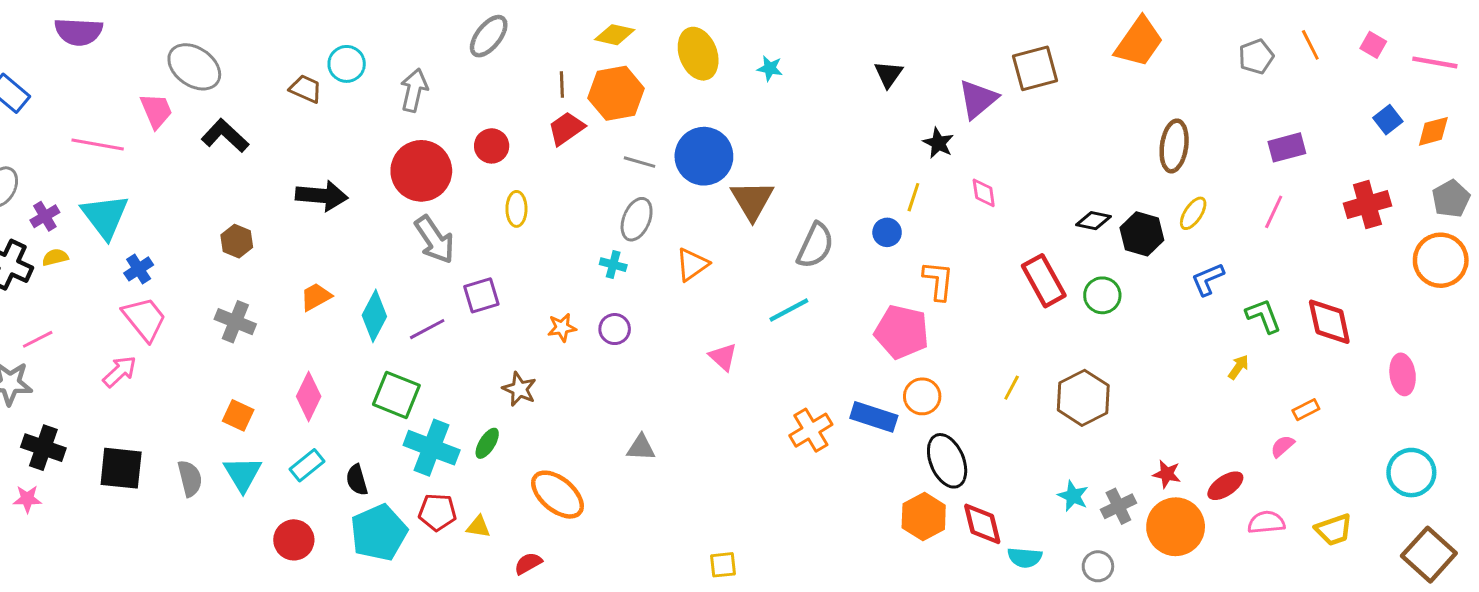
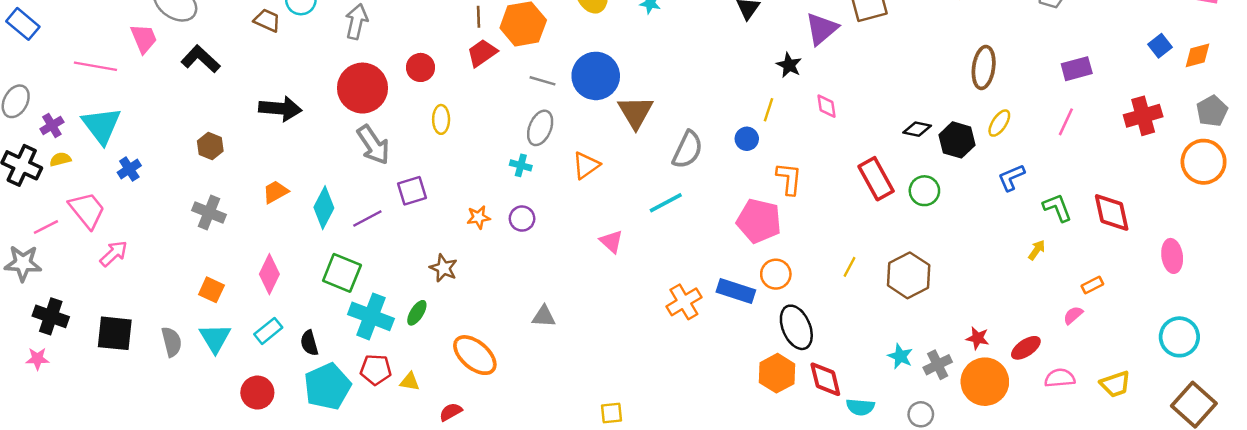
pink trapezoid: (144, 319) -> (87, 210), moved

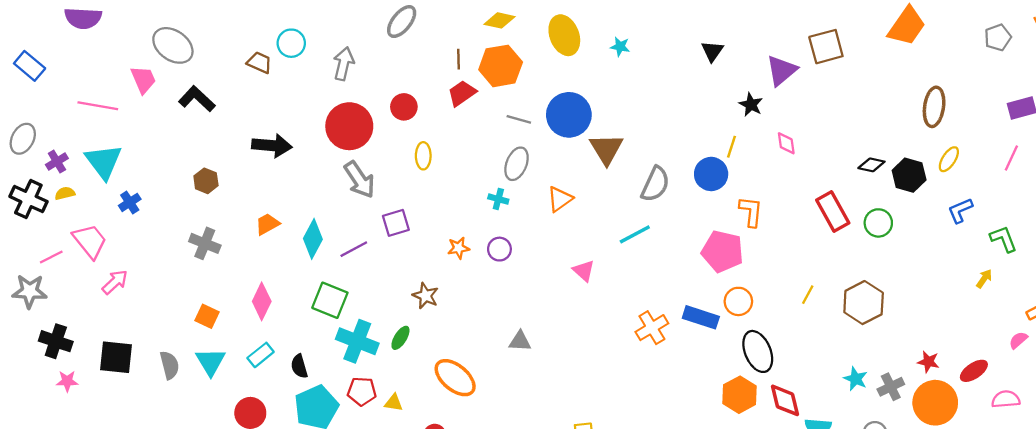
blue circle: (747, 139) -> (711, 174), size x1.5
pink star: (37, 359) -> (67, 381), moved

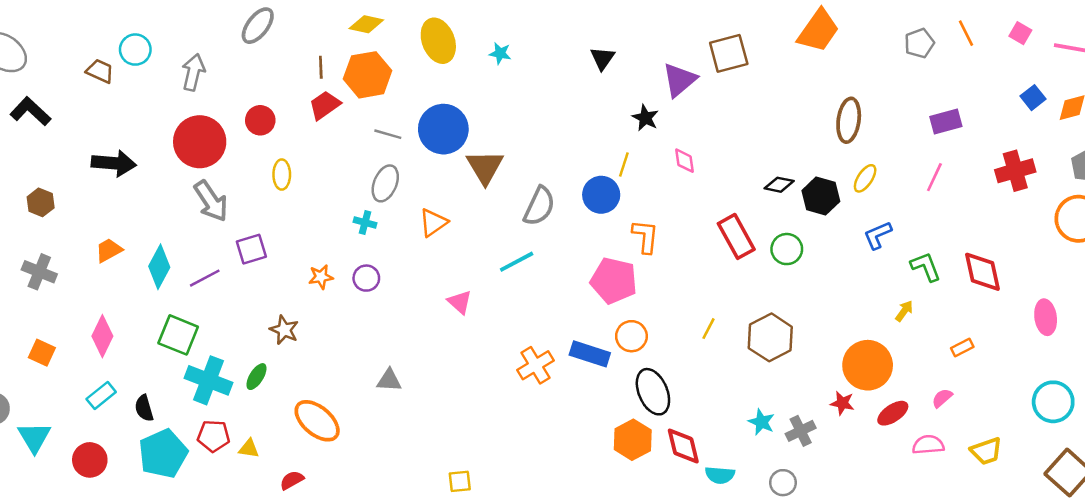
pink semicircle: (1018, 340) -> (942, 398), moved
cyan triangle: (210, 362) -> (34, 437), moved
orange circle: (935, 403) -> (868, 365), moved

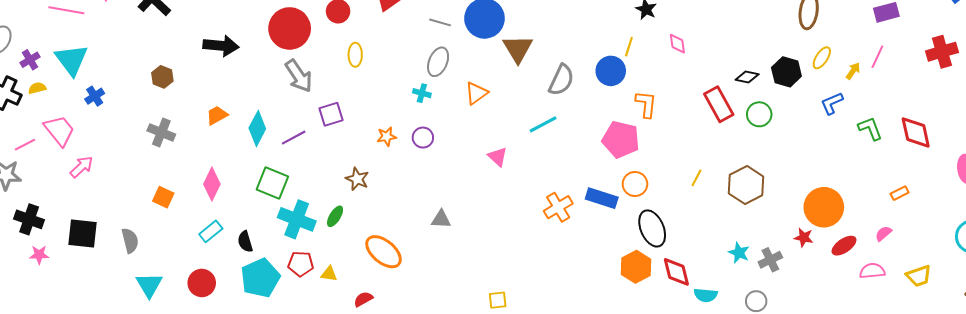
black diamond: (779, 185) -> (747, 77), moved
yellow arrow: (904, 311) -> (853, 71), moved
cyan triangle: (34, 437) -> (149, 285), moved

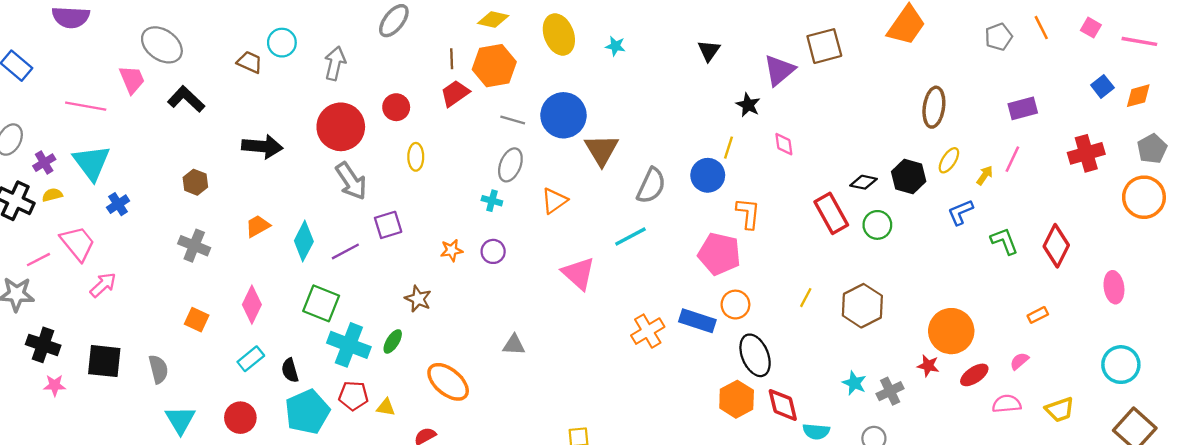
red diamond: (916, 132) -> (1056, 246), turned 39
pink triangle: (498, 157) -> (578, 273), size x1.5

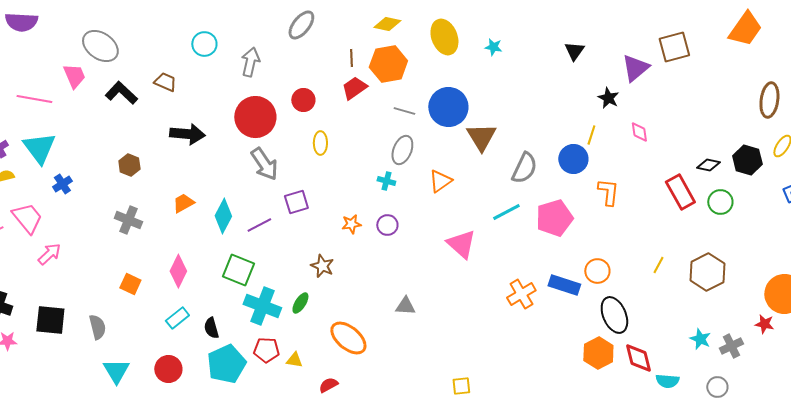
brown trapezoid: (250, 62) -> (165, 82), moved
pink pentagon: (719, 254) -> (554, 218), moved, turned -30

